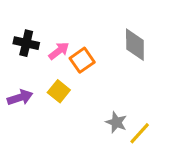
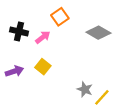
gray diamond: (135, 45) -> (98, 33), turned -60
orange square: (82, 60) -> (60, 17), moved

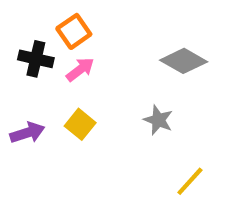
orange square: (60, 17) -> (74, 31), moved
gray star: (85, 89) -> (158, 120), moved

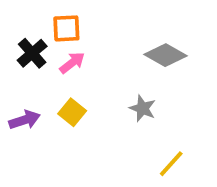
orange square: (74, 31) -> (66, 28), turned 32
black cross: (36, 59) -> (32, 53), turned 36

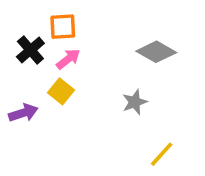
gray star: (143, 108) -> (135, 102), turned 30
yellow square: (72, 112) -> (61, 91), moved

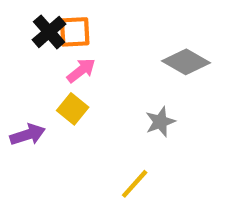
black cross: (30, 50) -> (49, 32), moved
yellow line: (162, 154) -> (135, 184), moved

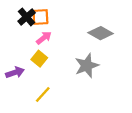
gray star: (160, 122) -> (87, 66), size x1.5
yellow line: (135, 184) -> (43, 94), moved

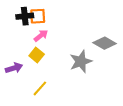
black cross: (27, 17) -> (25, 16), turned 35
gray diamond: (101, 33) -> (105, 43), moved

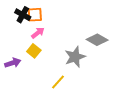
black cross: (25, 16) -> (23, 15), turned 35
yellow line: (40, 88) -> (58, 82), moved

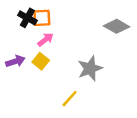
gray diamond: (97, 40) -> (117, 26), moved
purple arrow: (13, 63) -> (15, 61), moved

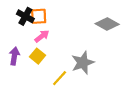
purple arrow: (15, 61) -> (14, 56), turned -63
yellow line: (70, 99) -> (60, 78), moved

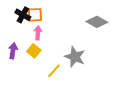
pink arrow: (42, 36) -> (38, 33), turned -48
gray star: (83, 63) -> (75, 57), turned -30

